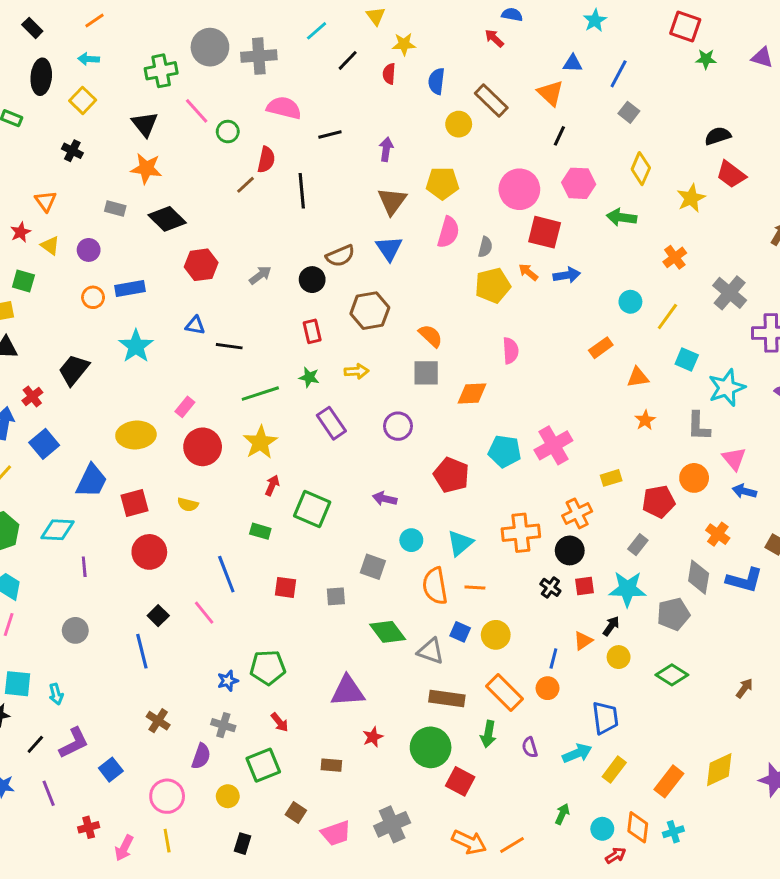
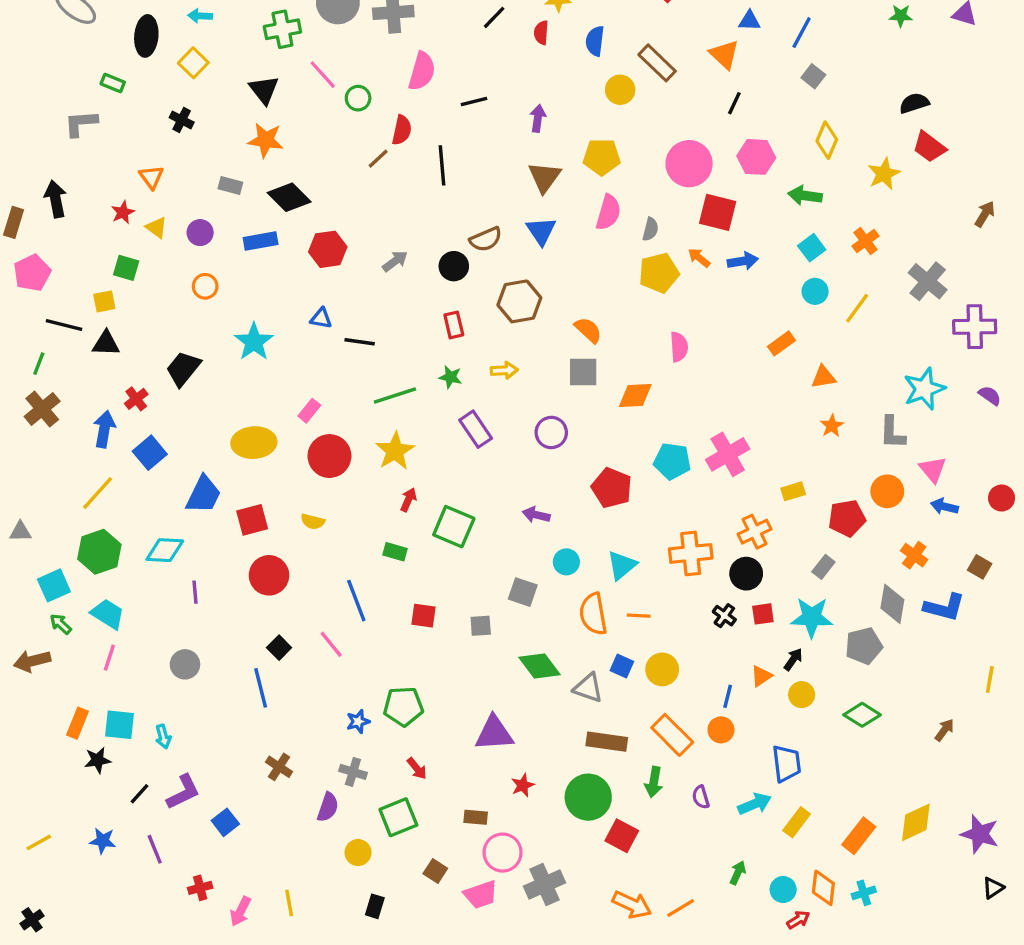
pink semicircle: (284, 108) -> (422, 71), turned 92
blue rectangle: (130, 288) -> (261, 241), moved
cyan square: (687, 359) -> (812, 248), moved, turned 30
pink circle: (167, 796) -> (503, 853), moved

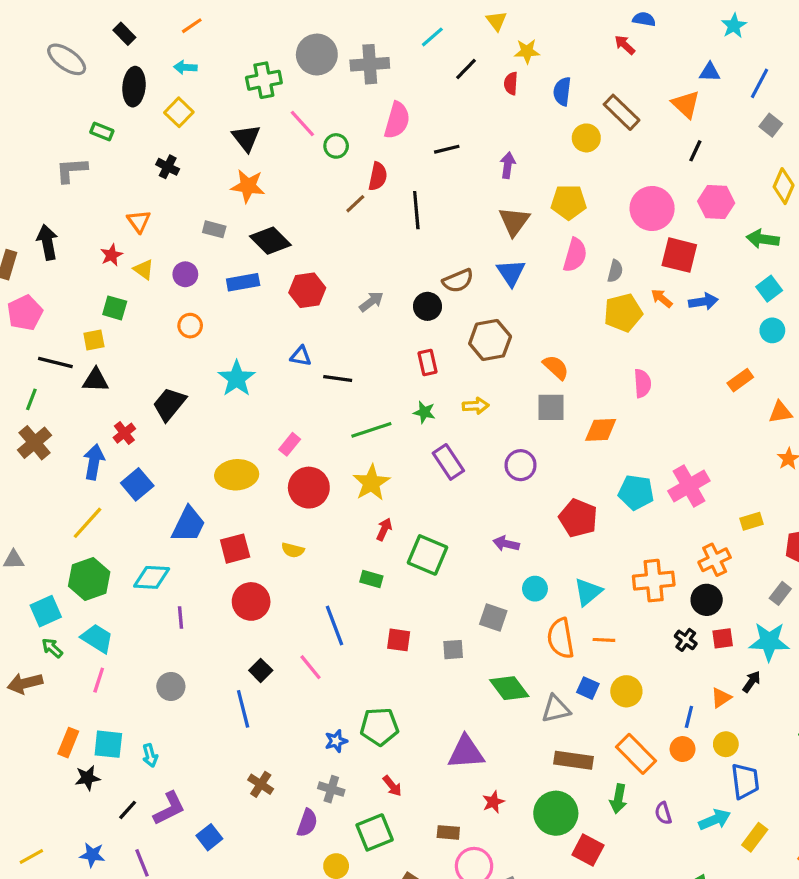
gray triangle: (588, 688) -> (556, 709), turned -32
yellow circle: (802, 695) -> (726, 744), moved

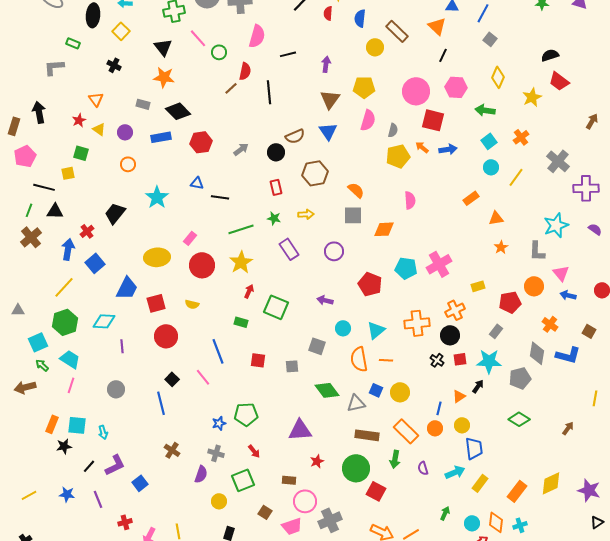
black triangle: (95, 380) -> (55, 211), moved

